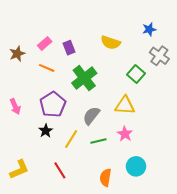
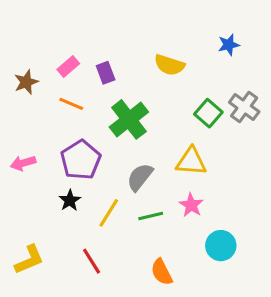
gray cross: (159, 56) -> (244, 107), moved
pink arrow: (15, 106) -> (23, 163), turned 98
cyan circle: (136, 166) -> (221, 246), moved
orange semicircle: (106, 178) -> (162, 272), turned -36

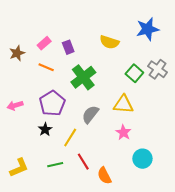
blue star: (229, 45) -> (148, 29), size x1.6
green line: (151, 216) -> (55, 165), moved
red line: (92, 261) -> (83, 162), moved

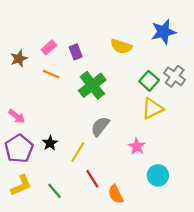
purple pentagon: (52, 103) -> (19, 149), moved
yellow triangle: (123, 104) -> (152, 109), moved, turned -30
pink arrow: (15, 105) -> (17, 116), turned -126
green line: (55, 165) -> (54, 191), moved, turned 63

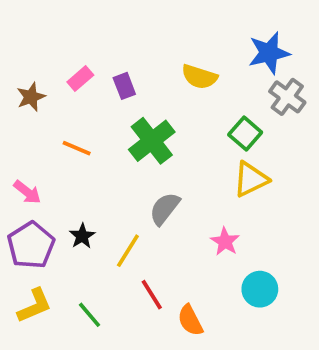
orange line: (51, 74) -> (77, 148), moved
gray cross: (175, 76) -> (287, 97), moved

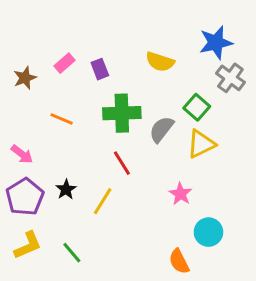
green cross: (152, 141) -> (122, 113), turned 36
gray semicircle: (165, 209) -> (161, 129), moved
red line: (152, 295) -> (122, 163), moved
orange semicircle: (190, 320) -> (179, 261), moved

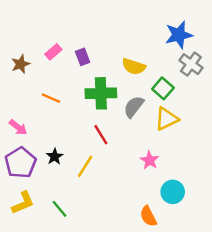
yellow semicircle: (160, 62) -> (134, 67), moved

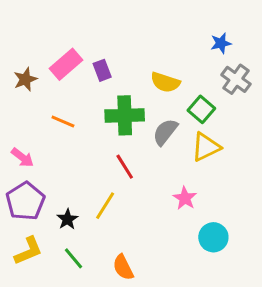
blue star: (179, 35) -> (221, 43), size x0.6
pink rectangle: (53, 52) -> (66, 64), size x1.5
black star: (55, 157) -> (67, 219), moved
orange semicircle: (148, 216) -> (123, 267), moved

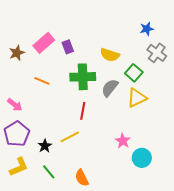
red line: (125, 167) -> (83, 111), turned 42
pink star: (185, 198) -> (123, 141), moved
yellow line: (105, 206) -> (70, 137), turned 30

